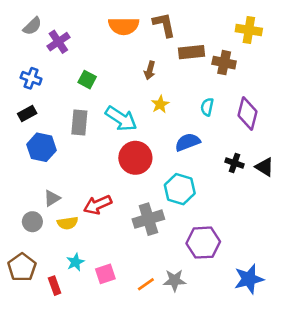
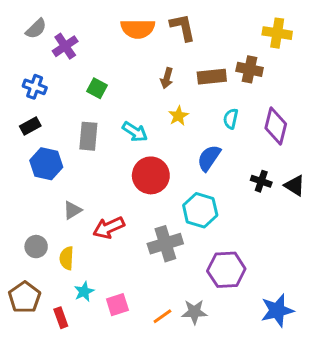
brown rectangle: (191, 52) -> (212, 77), moved
cyan arrow: (121, 119) -> (135, 132), size x0.7
blue semicircle: (188, 142) -> (209, 158), turned -35
gray triangle: (52, 198) -> (72, 210), moved
yellow semicircle: (68, 223) -> (67, 258), moved, turned 102

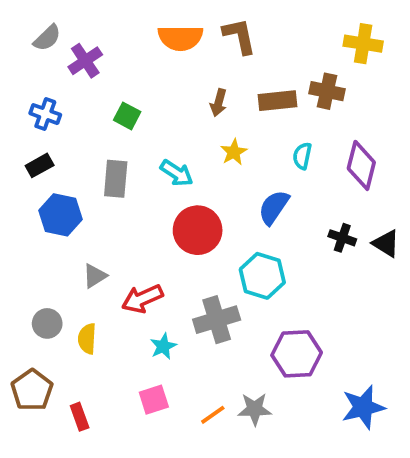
cyan star: (84, 292) -> (163, 346), moved

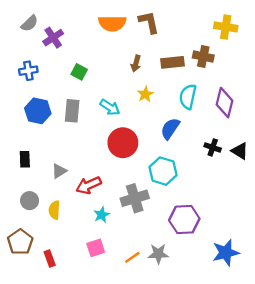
blue cross: (45, 114) -> (28, 71), turned -30
cyan semicircle: (302, 156) -> (188, 97), size x1.5
black rectangle: (40, 165) -> (25, 159), moved, turned -63
blue hexagon: (60, 215) -> (38, 111), moved

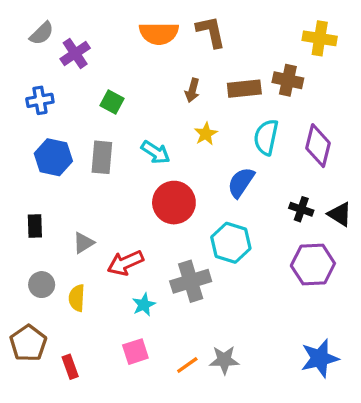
purple hexagon: (184, 220) -> (313, 264), moved

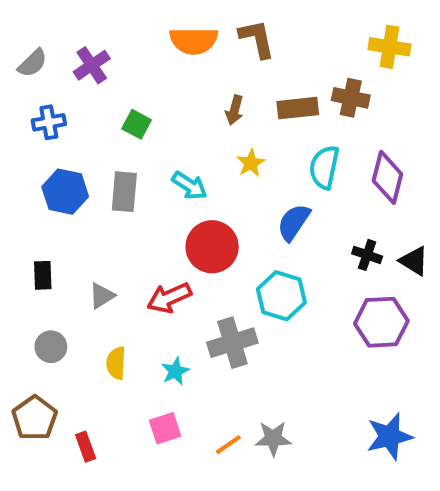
gray semicircle: (42, 33) -> (33, 63), moved
red arrow: (125, 263) -> (169, 298), moved
yellow semicircle: (77, 298) -> (116, 363), moved

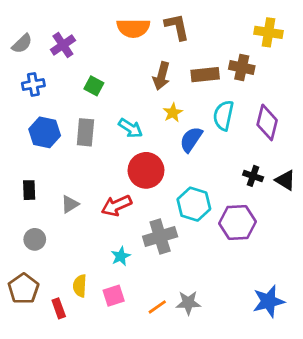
brown arrow: (234, 110) -> (161, 76), size x1.4
blue semicircle: (294, 222) -> (191, 139), moved
purple hexagon: (381, 322) -> (238, 222), moved
yellow semicircle: (116, 363) -> (80, 286), moved

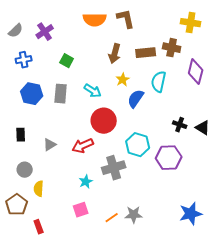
purple diamond: (267, 122) -> (196, 72), moved
yellow semicircle: (80, 286) -> (39, 189), moved
red rectangle: (59, 308) -> (39, 227), moved

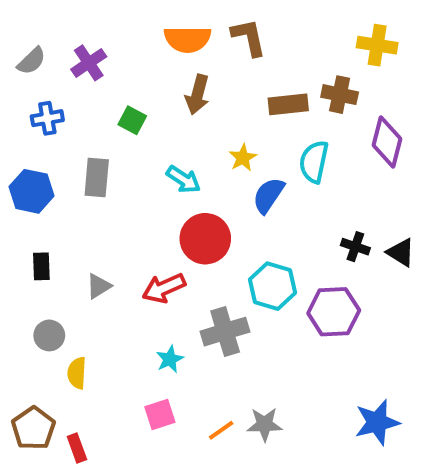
brown arrow: (115, 54) -> (197, 95), moved
blue hexagon: (32, 94) -> (31, 191), moved
gray rectangle: (61, 94) -> (97, 177), moved
brown pentagon: (17, 205) -> (33, 428), moved

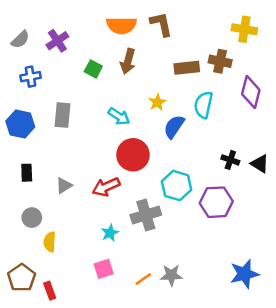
green square: (132, 120) -> (93, 69), moved

